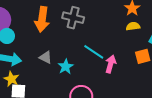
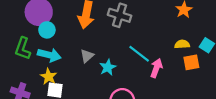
yellow semicircle: (133, 26) -> (182, 44), moved
gray triangle: (46, 57) -> (87, 56), turned 48

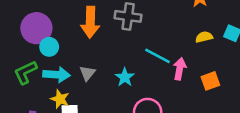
green L-shape: (23, 48) -> (25, 72), turned 55
gray triangle: (87, 56) -> (87, 73), moved
orange square: (191, 62) -> (210, 81), moved

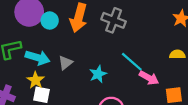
cyan circle: (49, 47) -> (50, 21), moved
pink arrow: (180, 69) -> (149, 78), turned 96

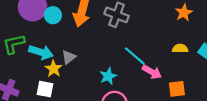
cyan star: (98, 74) -> (108, 76), moved
yellow star: (36, 80) -> (54, 69), moved

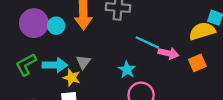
yellow semicircle: (180, 49) -> (202, 31), moved, size x1.6

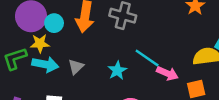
cyan star: (127, 70) -> (117, 70), moved
yellow star: (72, 78) -> (40, 43), moved, turned -30

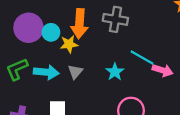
yellow star: (40, 43) -> (69, 44), moved

